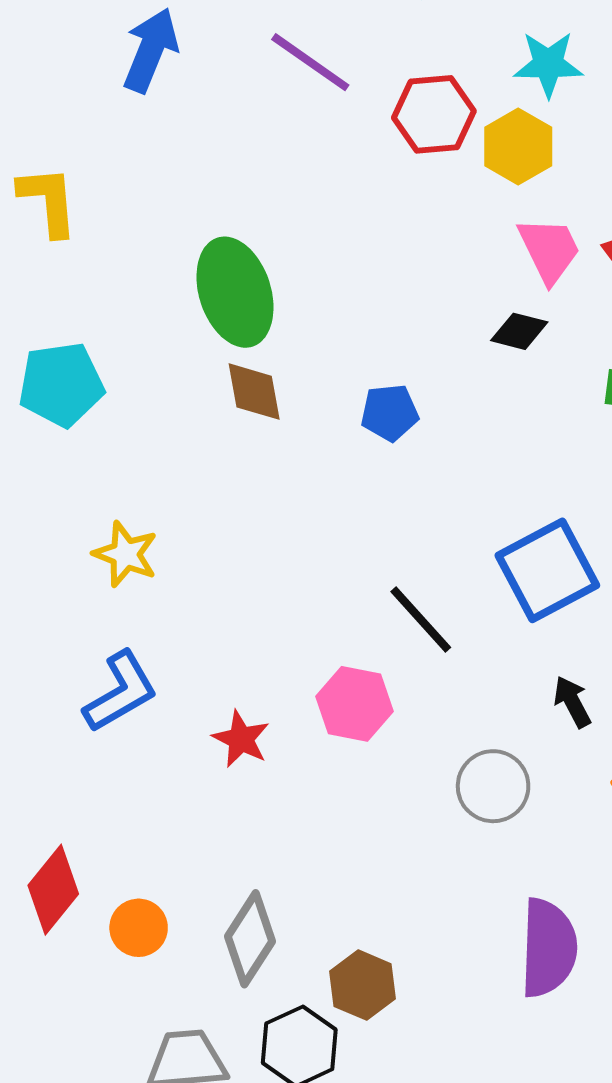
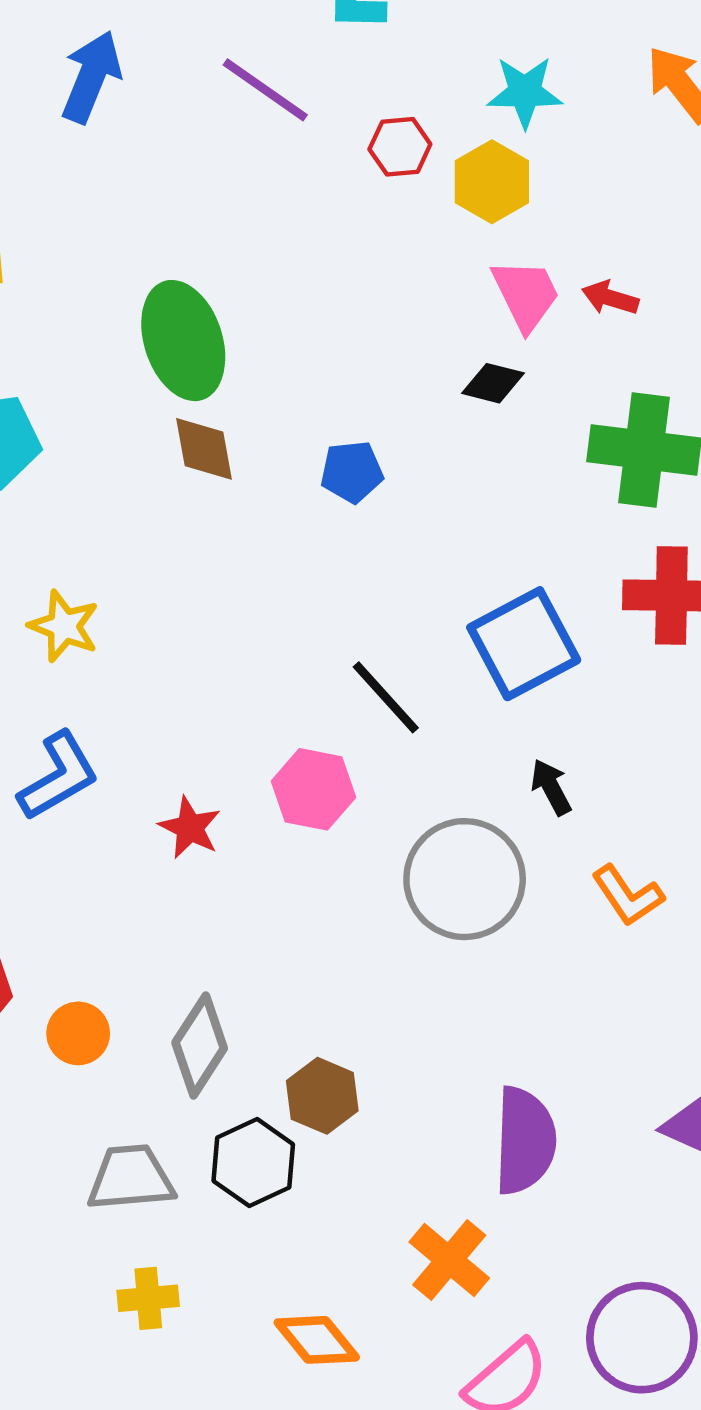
red hexagon: (434, 114) -> (400, 147), size x0.7
gray circle: (493, 786) -> (465, 879), size x1.5
purple semicircle: (548, 948) -> (525, 1141), moved

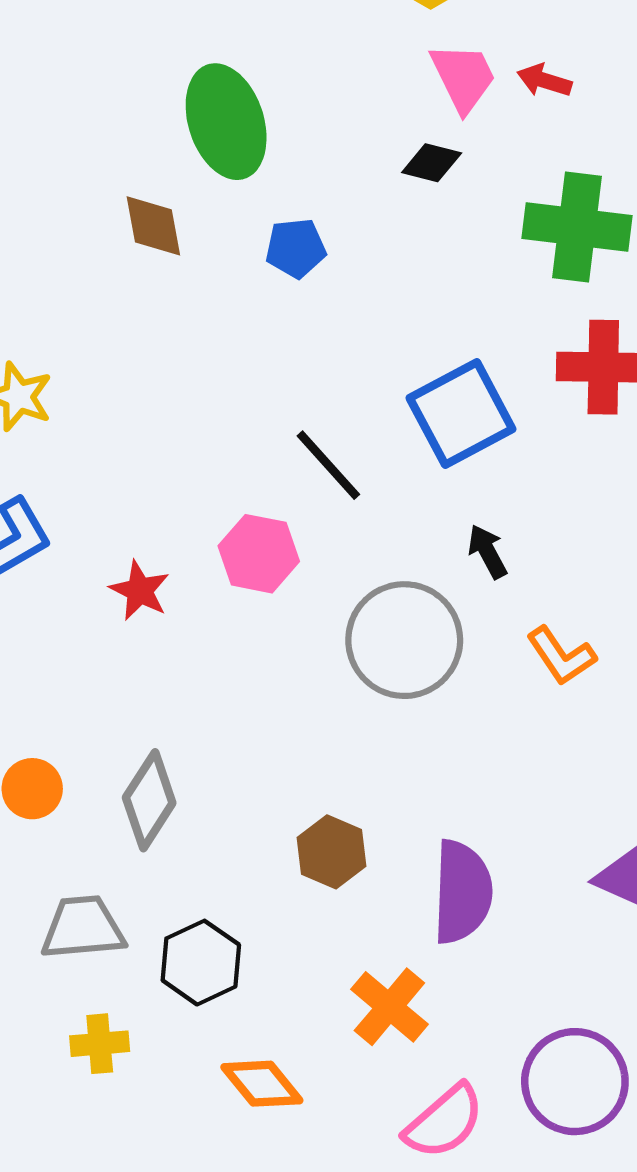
green ellipse: (183, 341) -> (226, 122), moved
brown hexagon: (322, 1096) -> (331, 852), moved
black hexagon: (253, 1163) -> (201, 963), moved

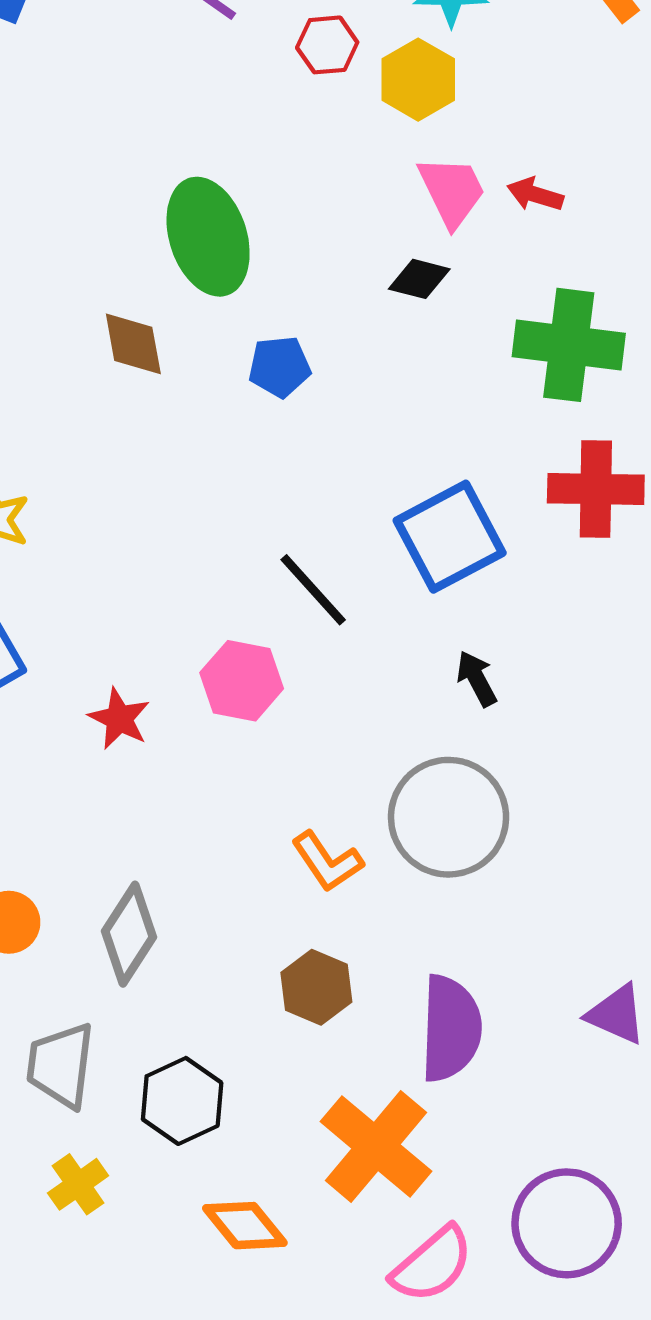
gray circle: (404, 640) -> (449, 817), moved
orange L-shape: (561, 656) -> (327, 862), moved
gray trapezoid: (83, 928) -> (61, 1065), turned -78
orange cross: (389, 1007) -> (376, 1146), size x1.4
yellow cross: (100, 1044) -> (78, 1184), turned -30

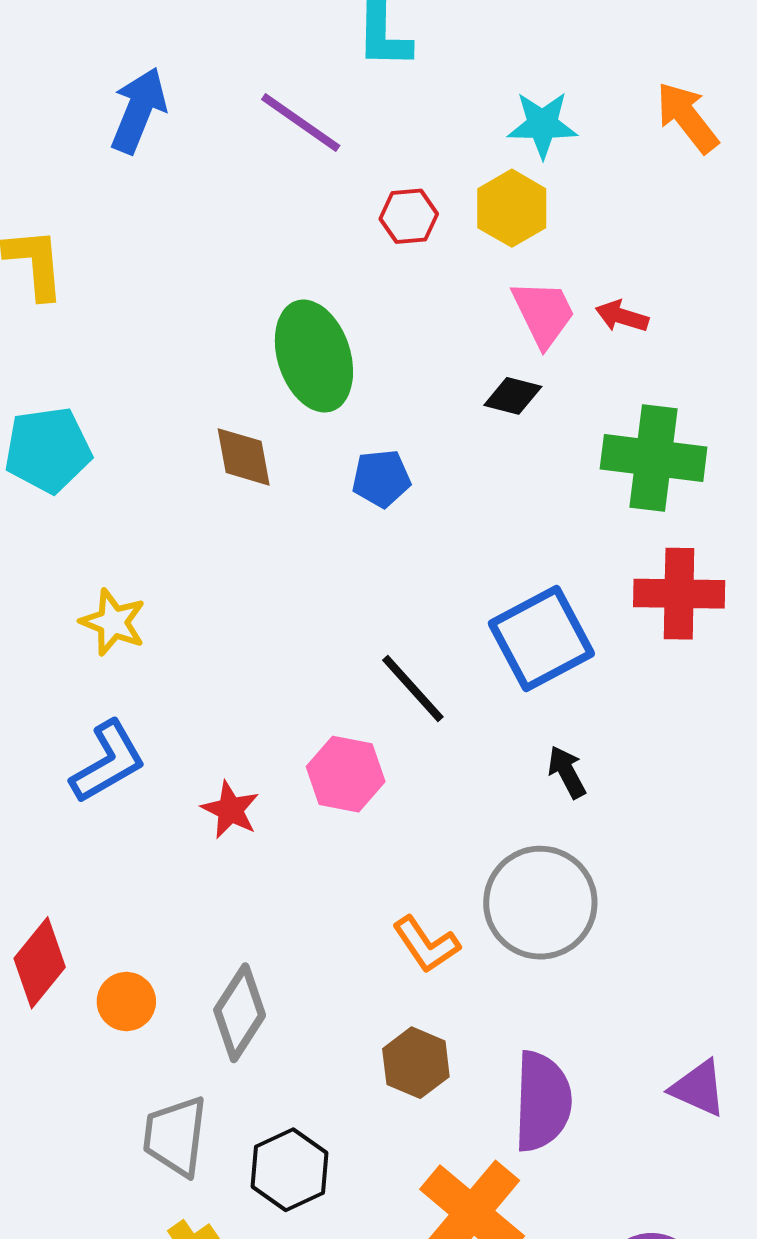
red hexagon: (327, 45) -> (409, 216), moved

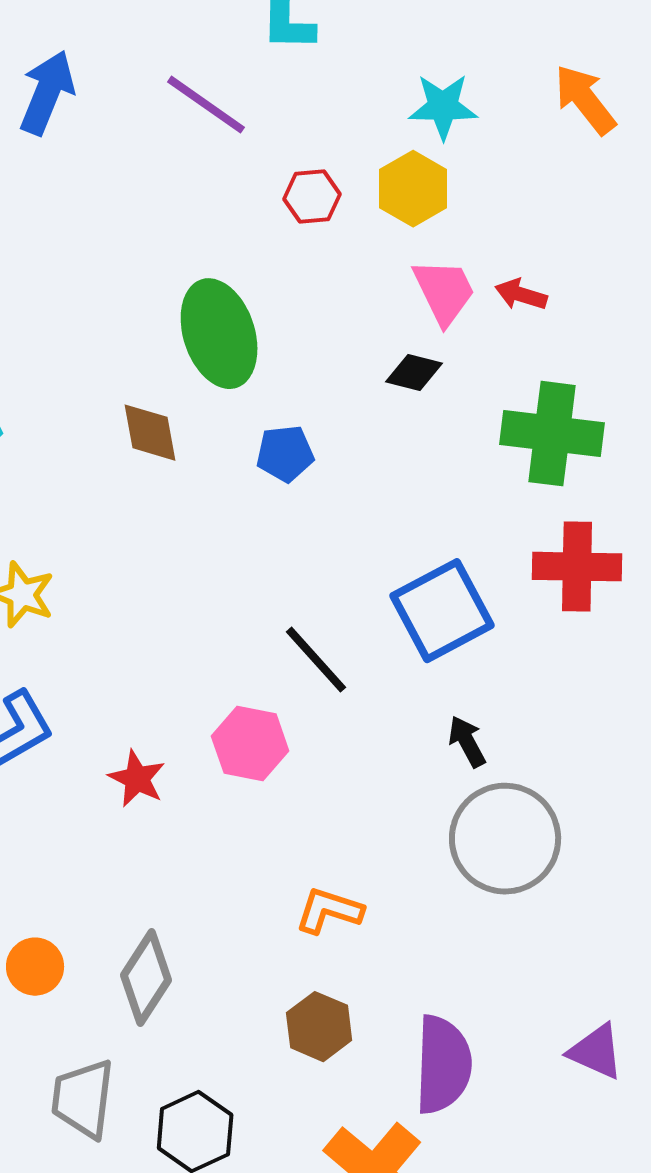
gray circle: (540, 903) -> (505, 839), moved
orange L-shape: (426, 944) -> (329, 911), turned 142

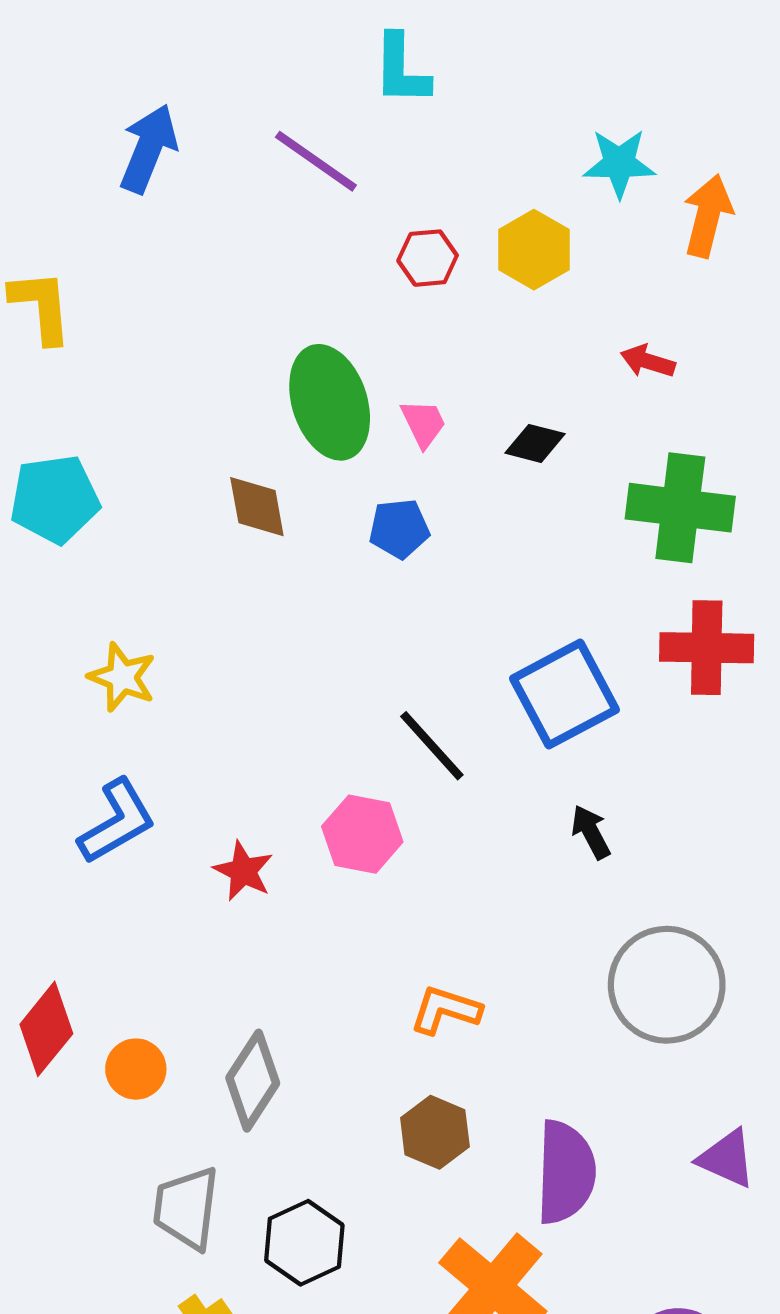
orange arrow: (585, 100) -> (708, 216), moved, turned 52
cyan star: (443, 107) -> (619, 163), moved
pink trapezoid: (444, 292) -> (423, 423), moved, size x0.7
gray circle: (505, 839) -> (667, 985), moved

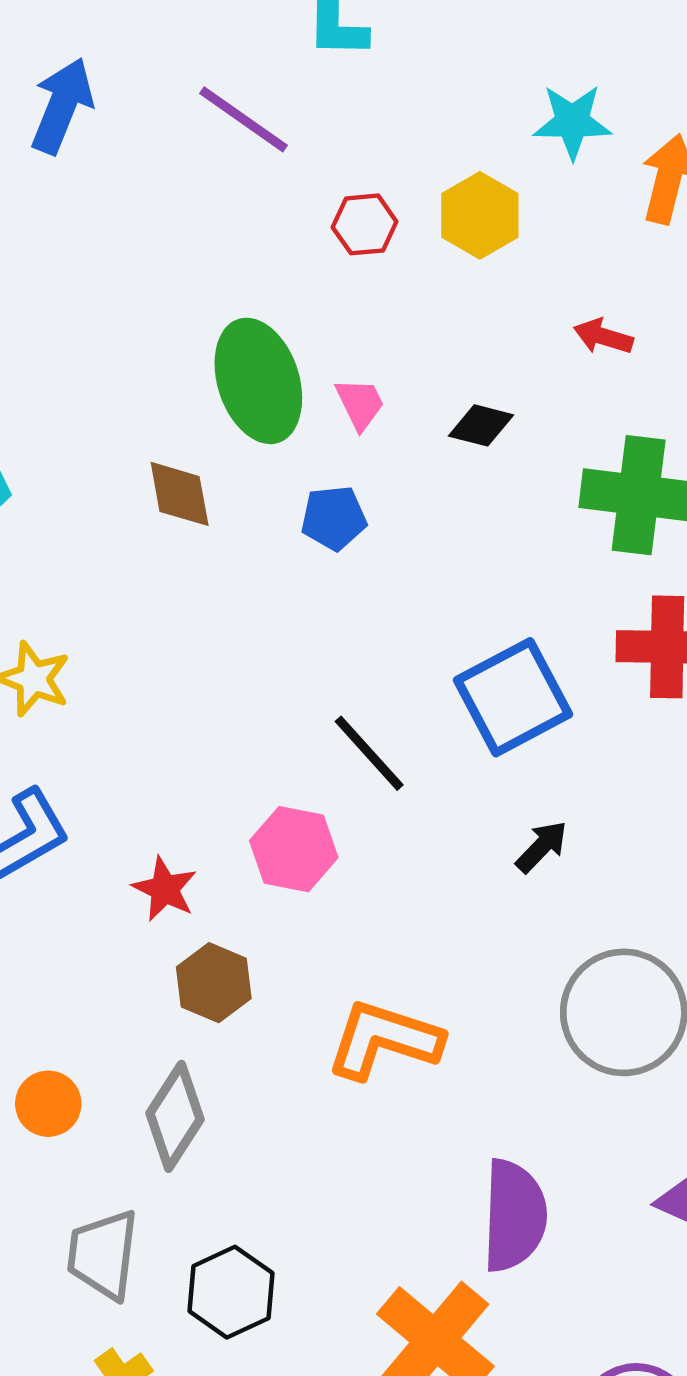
black arrow: (591, 832) -> (542, 847), turned 72
orange L-shape: (445, 1010) -> (384, 1040), size x1.5
brown hexagon: (435, 1132) -> (214, 983), moved

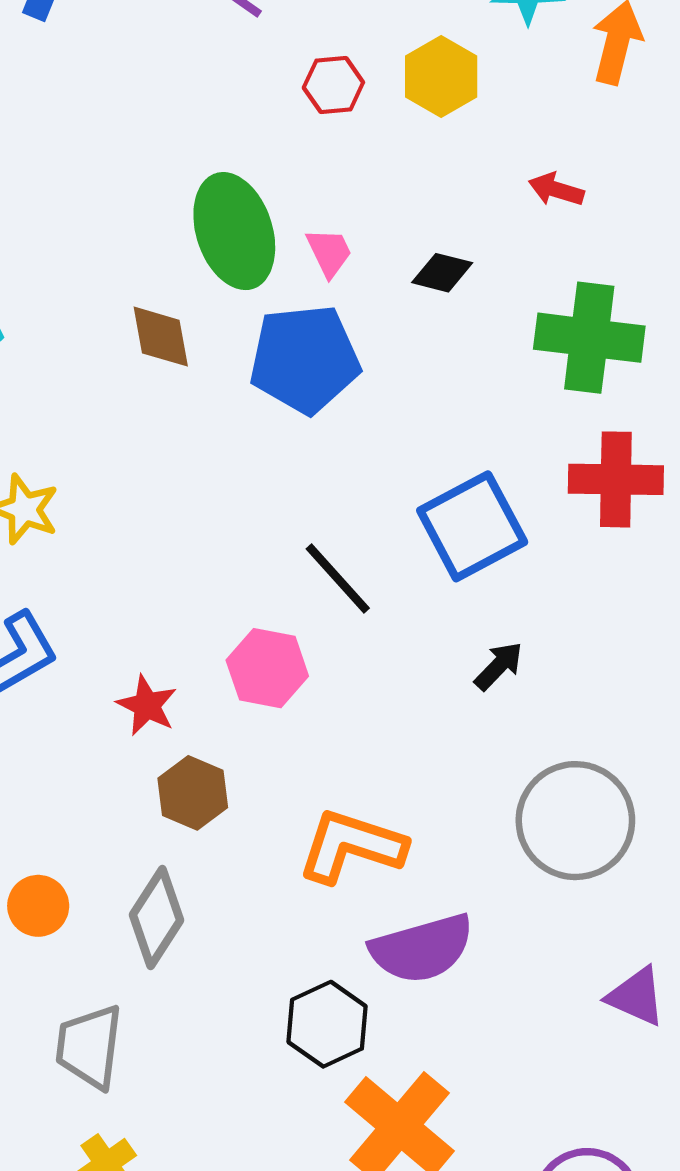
blue pentagon: (334, 518) -> (305, 359), size x1.8
purple semicircle: (514, 1216) -> (422, 948), moved, turned 72
black hexagon: (231, 1292) -> (327, 1024), moved

